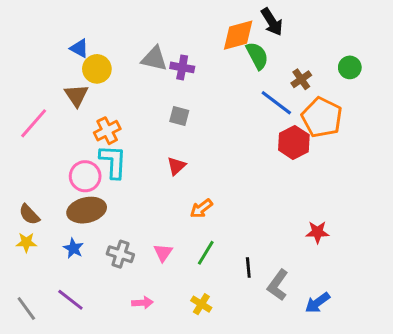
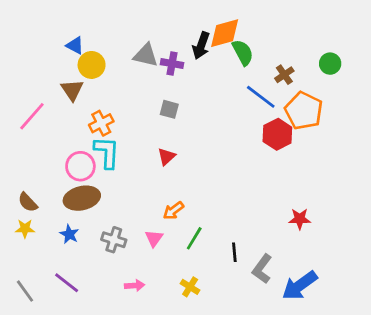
black arrow: (272, 22) -> (201, 46), moved, turned 52
orange arrow: (201, 209) -> (173, 211), moved
blue arrow: (317, 303) -> (300, 285), size x1.5

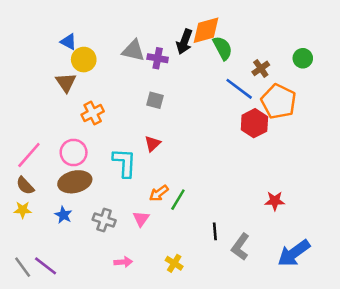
pink line: (32, 116) -> (29, 155), moved
cyan L-shape: (107, 152) -> (124, 163), moved
green line: (194, 238) -> (178, 200), moved
purple line: (67, 283) -> (46, 266), moved
blue arrow: (300, 285) -> (294, 253), moved

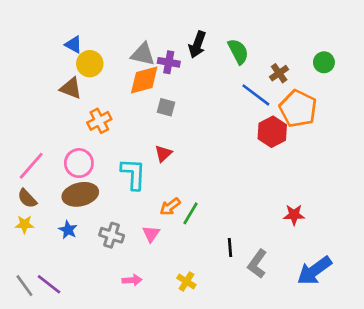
orange diamond: (206, 30) -> (144, 80), moved
brown triangle: (66, 82) -> (71, 88), turned -35

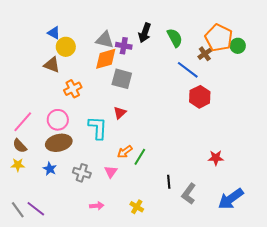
gray square: (166, 107) -> (122, 79), size x1.5
orange pentagon: (298, 109) -> (219, 38), moved

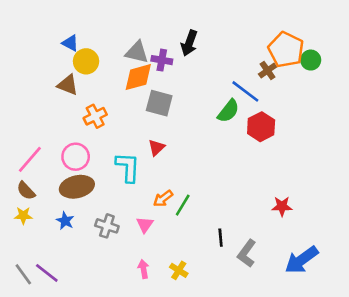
green semicircle: (175, 38) -> (228, 111), moved, turned 66
pink arrow: (97, 206) -> (143, 269), moved, turned -96

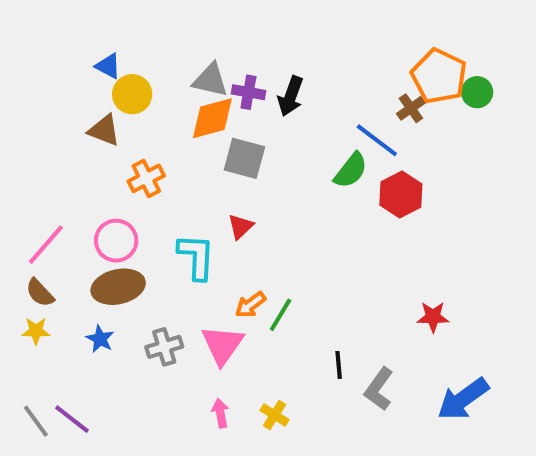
black arrow: (189, 43) -> (291, 96), moved
pink triangle: (145, 225) -> (222, 345), size x1.6
gray cross: (107, 226) -> (164, 347), turned -35

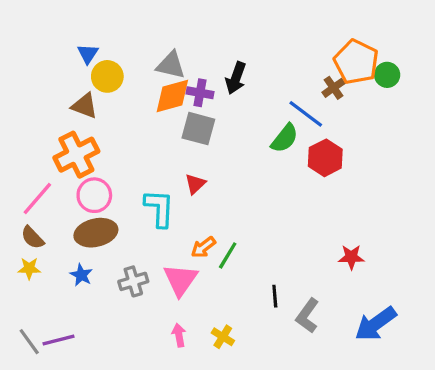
blue triangle: (108, 66) -> (88, 54), turned 35
purple cross: (248, 92) -> (200, 93), moved
orange cross: (146, 178) -> (76, 155), moved, size x1.5
purple line: (72, 419) -> (58, 340), turned -52

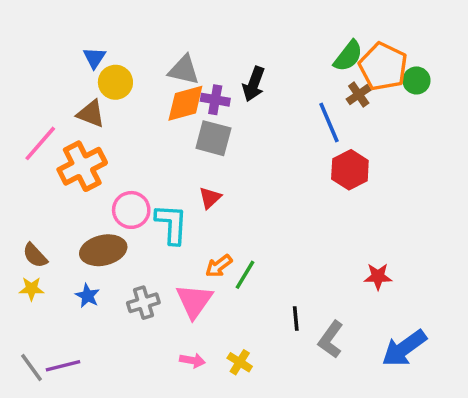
blue line: (306, 114) -> (329, 122), turned 30
green semicircle: (285, 138) -> (348, 56), moved
pink circle: (94, 195) -> (131, 210), moved
pink line: (37, 198) -> (40, 143), moved
pink arrow: (179, 335) -> (192, 360), turned 110

